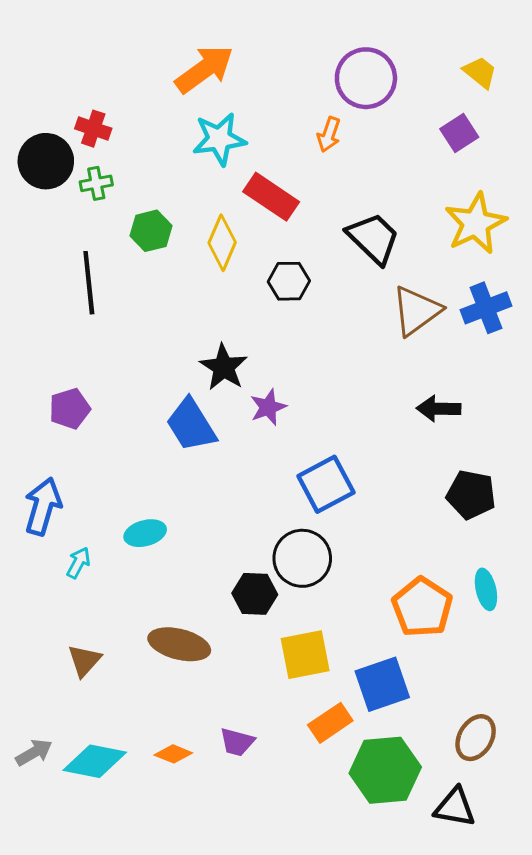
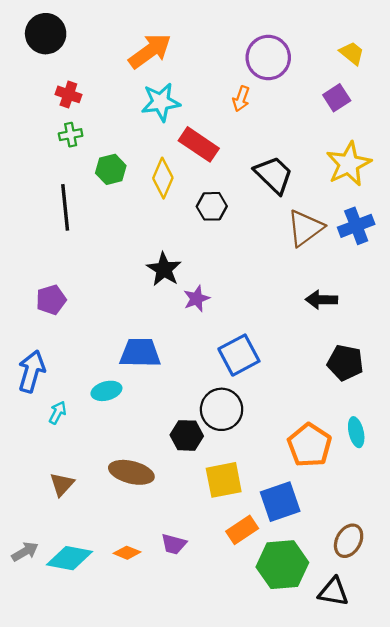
black circle: (46, 161) -> (46, 34), moved
blue trapezoid: (191, 425) -> (140, 353), moved, turned 123

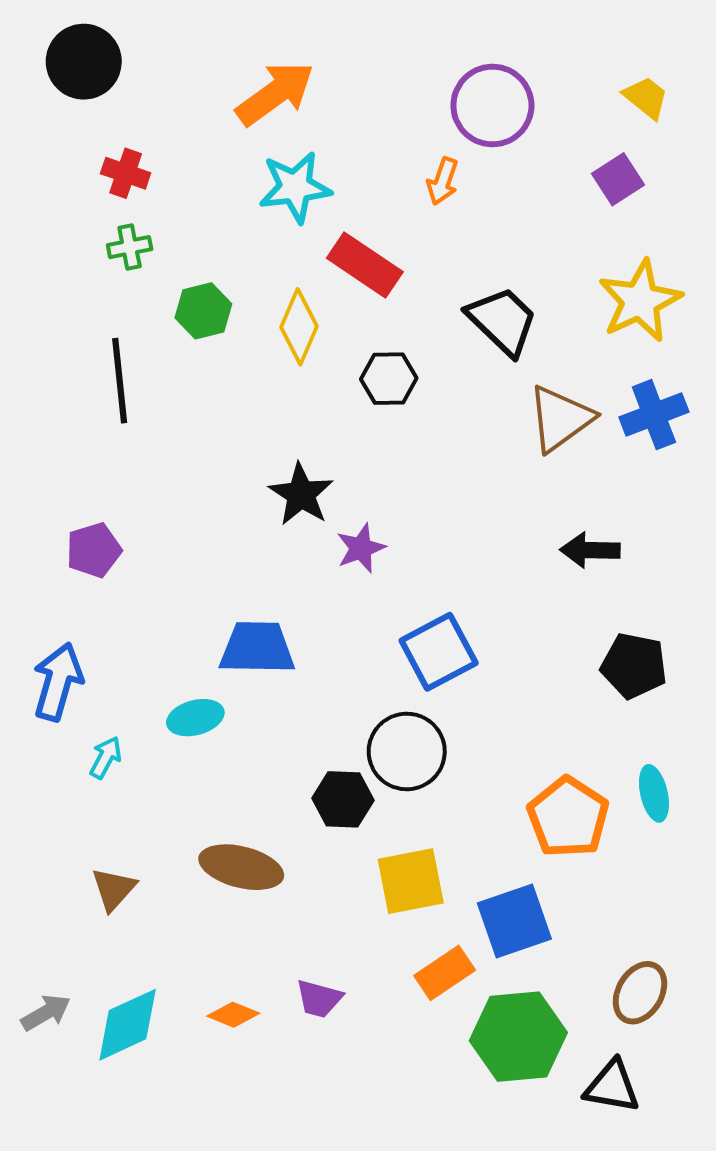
cyan diamond: (70, 558) -> (128, 1025), turned -36

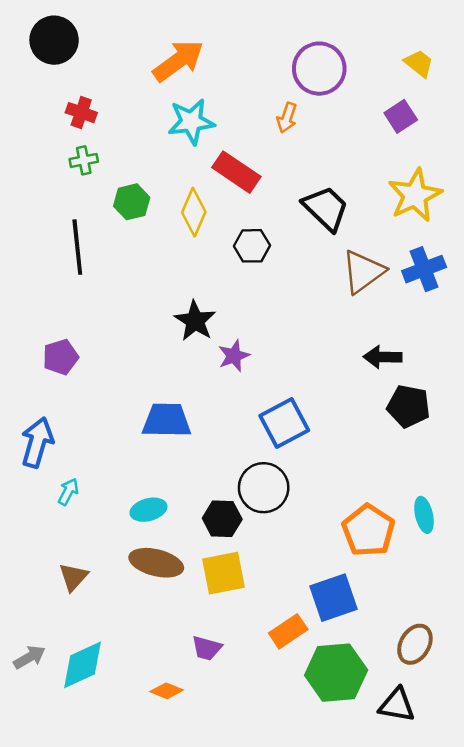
black pentagon: (634, 666) -> (408, 406), moved
cyan ellipse: (195, 718) -> (148, 510), moved
yellow square: (411, 881) -> (224, 573), moved
orange diamond: (233, 1015) -> (167, 691), moved

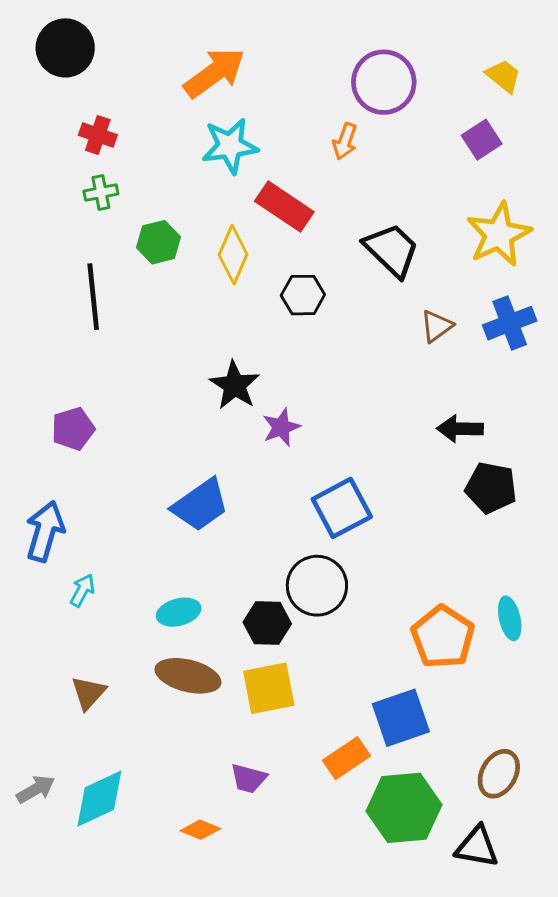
brown triangle: (363, 272) -> (437, 326), size x0.6
blue trapezoid: (167, 420) -> (200, 505), turned 144

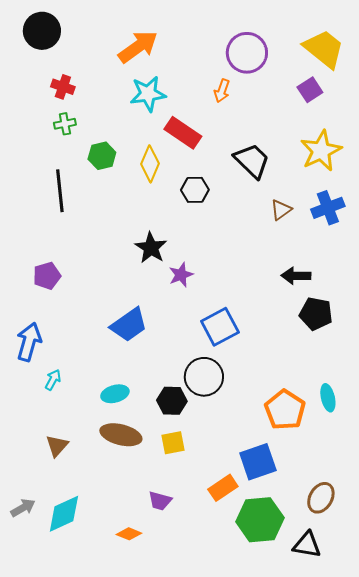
yellow trapezoid: (503, 76) -> (324, 49), size x1.8
yellow square: (269, 688) -> (173, 443), size x0.7

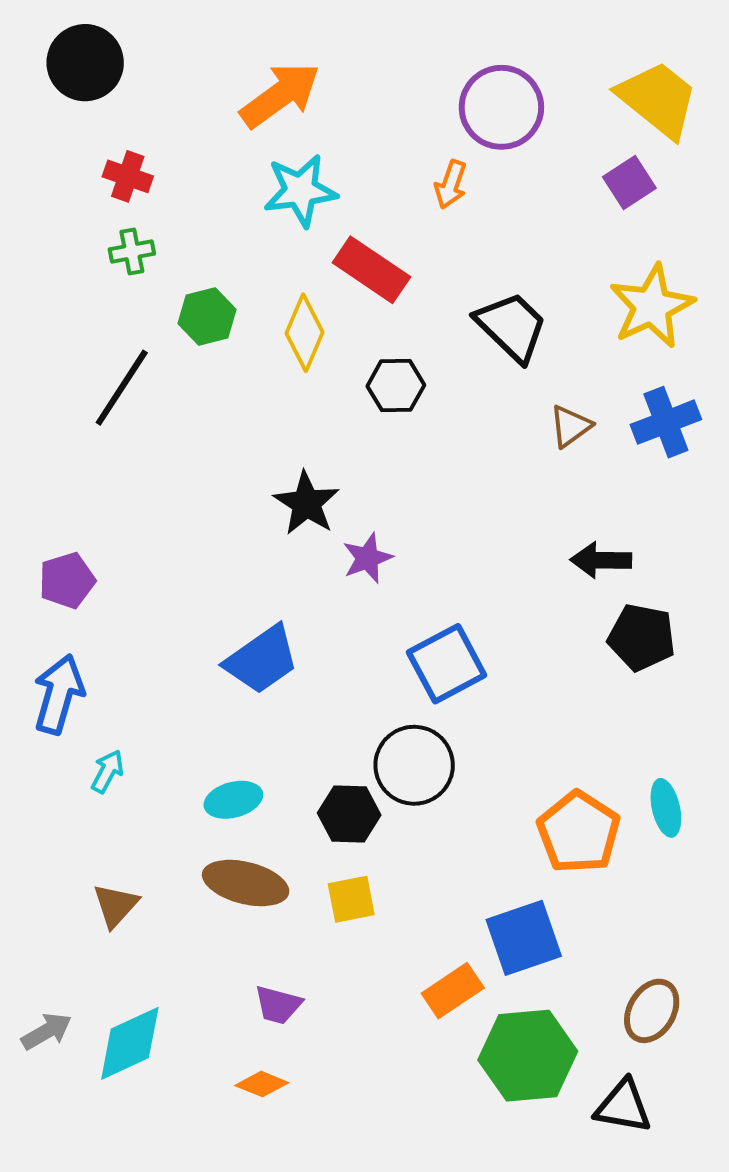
black line: (60, 191) -> (122, 388), turned 39
purple pentagon: (47, 276) -> (67, 580), moved
purple trapezoid: (160, 501) -> (278, 1005), moved

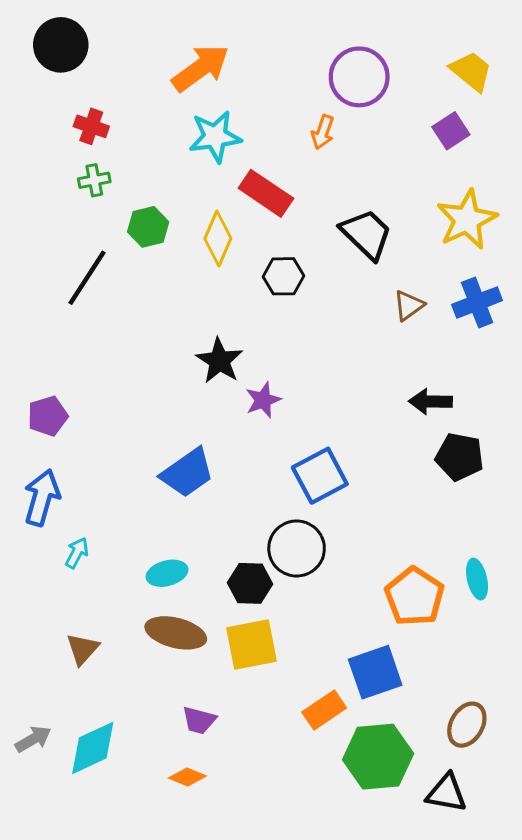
yellow trapezoid: (658, 99) -> (471, 71), size x0.7
yellow square: (351, 899) -> (251, 645), size x1.5

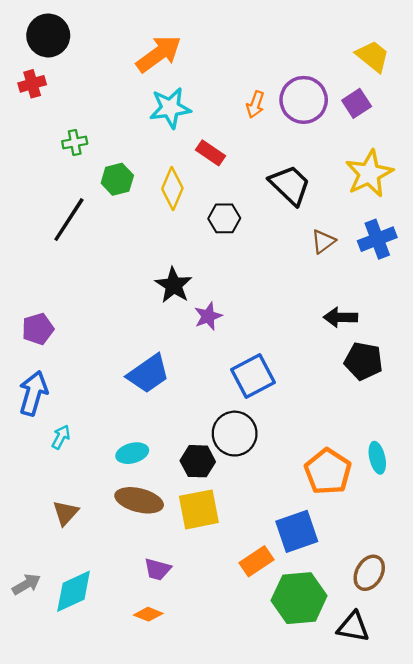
purple circle: (359, 77) -> (304, 100), moved
red cross: (91, 126) -> (32, 84), moved, turned -35
red rectangle: (266, 193) -> (210, 153), size x0.7

